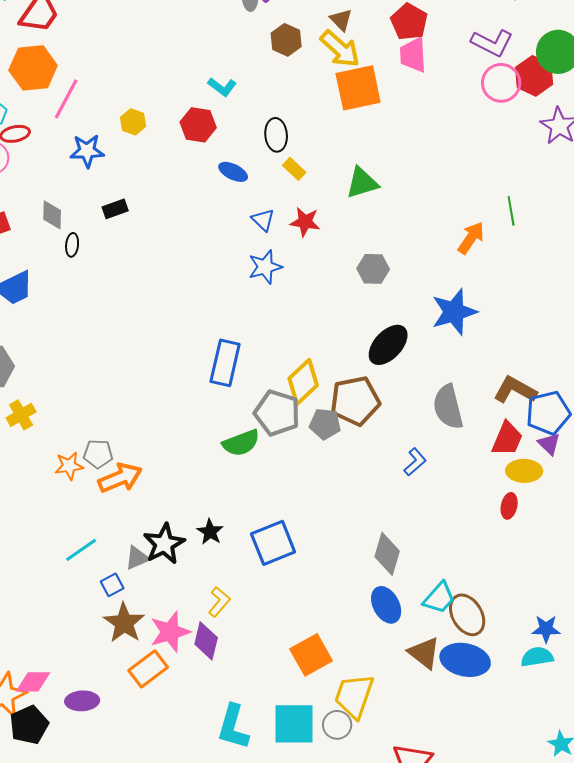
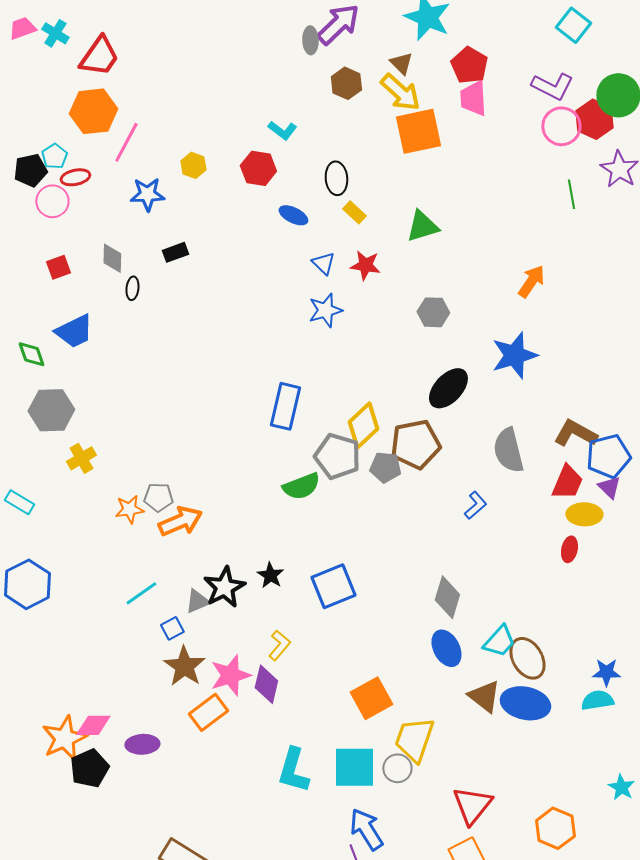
green line: (511, 211) -> (571, 194), moved

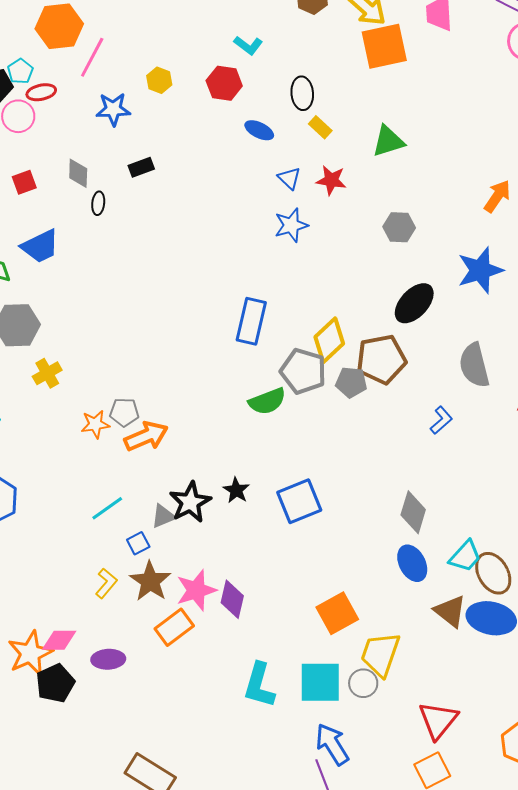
yellow L-shape: (279, 645) -> (106, 583), moved

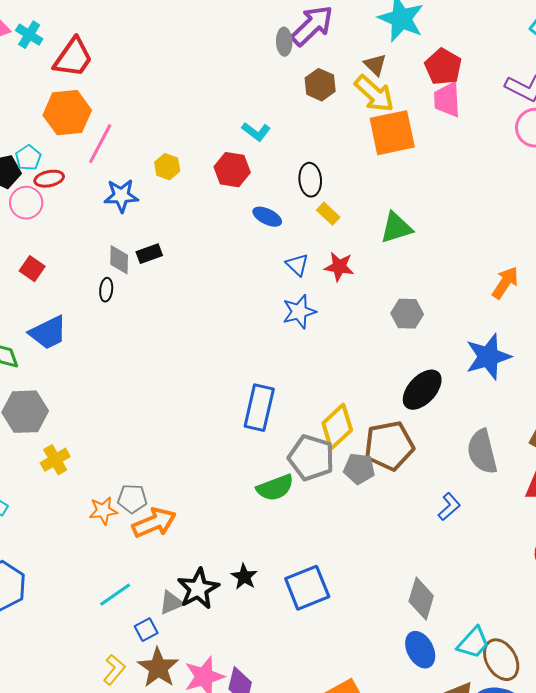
gray diamond: (78, 173) -> (119, 260), moved
red square: (24, 182) -> (32, 269), turned -35

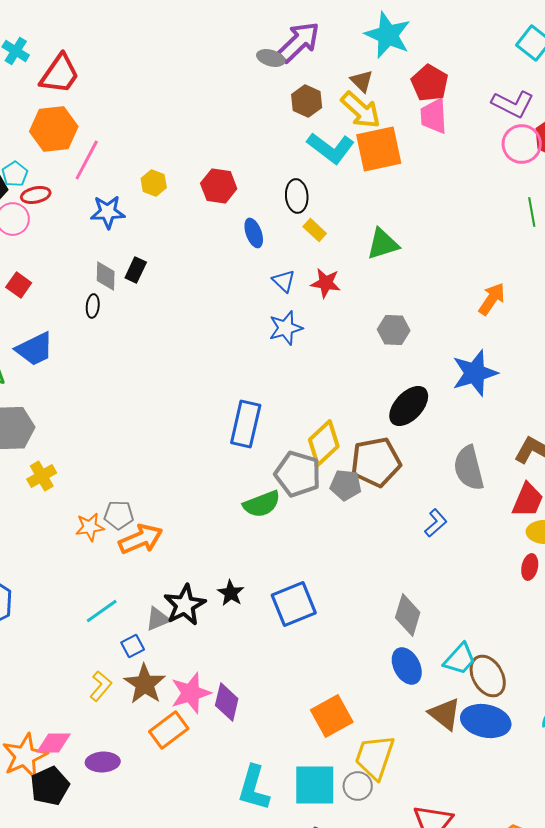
gray ellipse: (284, 42) -> (271, 58), turned -72
cyan L-shape: (256, 132) -> (331, 148), moved, size x1.6
blue ellipse: (267, 217) -> (254, 233), turned 44
black rectangle: (149, 254) -> (136, 270), turned -45

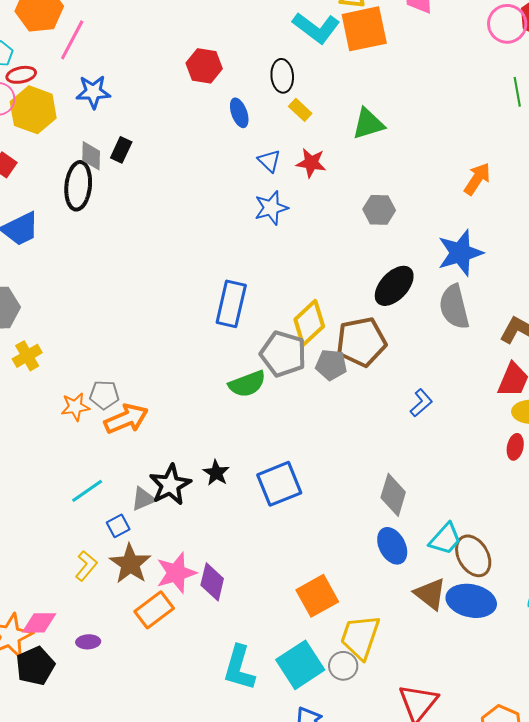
yellow hexagon: (154, 183) -> (33, 110), moved, size x1.8
black ellipse: (93, 306) -> (78, 186), size x2.0
gray semicircle: (469, 468) -> (454, 307), moved
purple ellipse: (103, 762) -> (88, 642), size x0.7
cyan square: (315, 785) -> (300, 665), turned -33

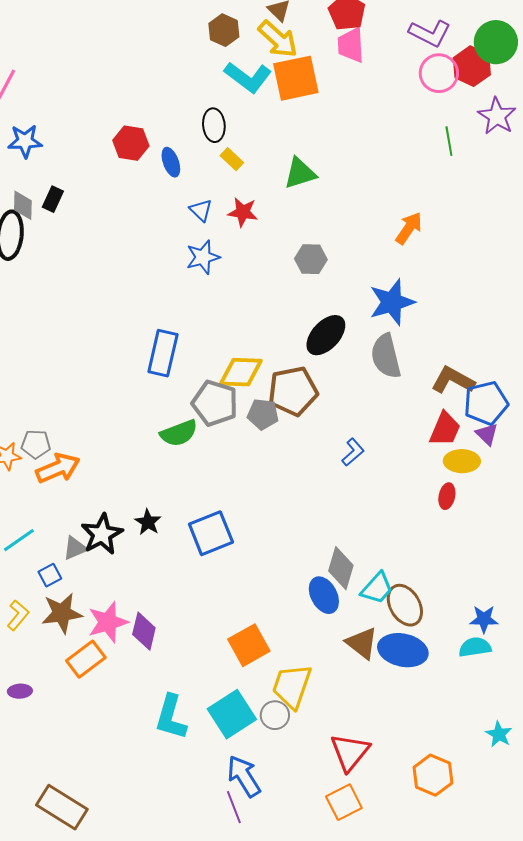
red hexagon: (204, 66) -> (131, 143), moved
yellow diamond: (309, 323) -> (241, 372), turned 45
gray diamond: (393, 495) -> (341, 568), moved
brown star: (130, 564) -> (62, 613), turned 30

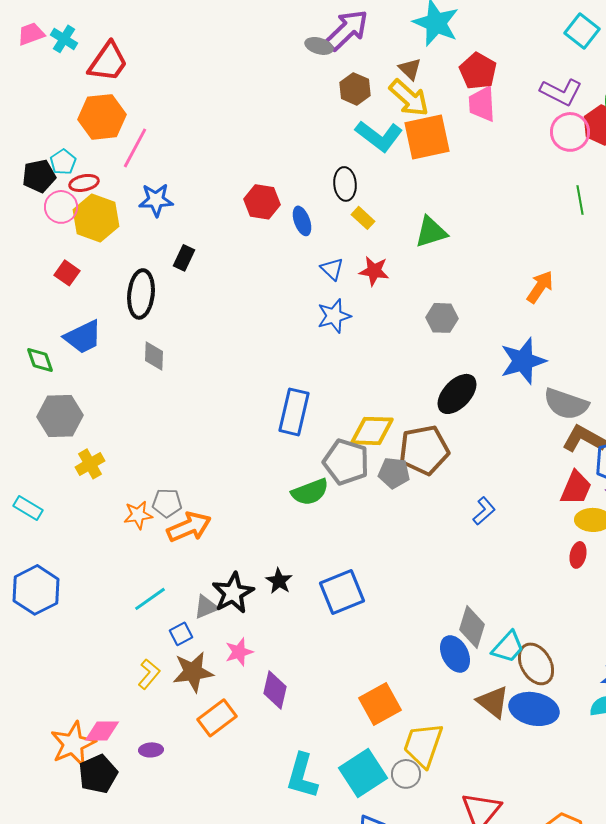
gray diamond: (23, 205) -> (154, 356), moved
gray semicircle: (386, 356) -> (566, 404), moved, turned -57
pink star: (108, 622) -> (239, 652), moved, size x0.7

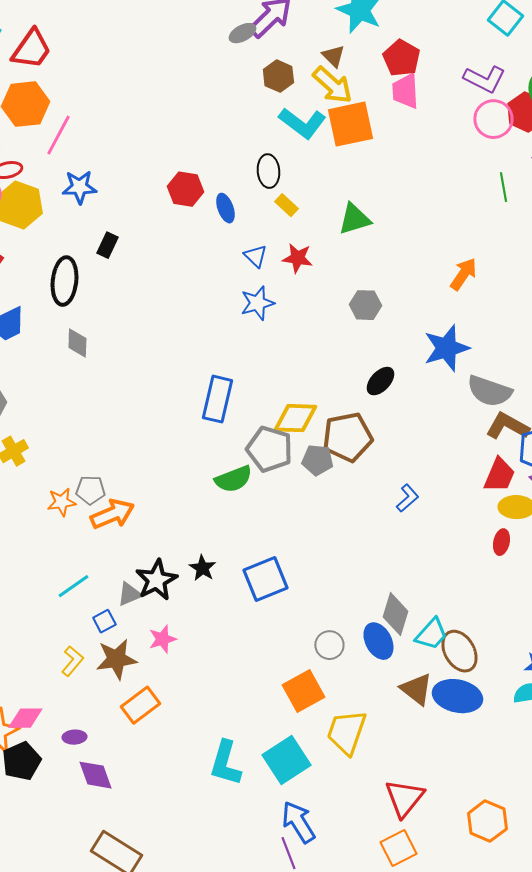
gray ellipse: (319, 46) -> (242, 33), turned -44
black ellipse: (457, 394) -> (380, 381), size x0.7
purple diamond: (275, 690) -> (95, 775), moved, turned -33
gray circle: (406, 774) -> (329, 645), moved

